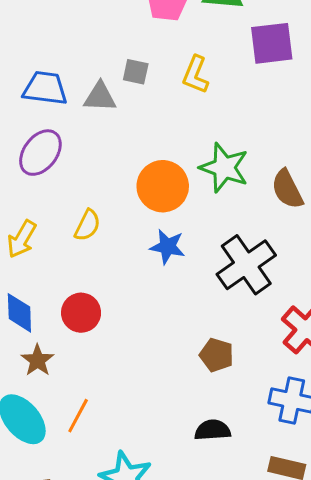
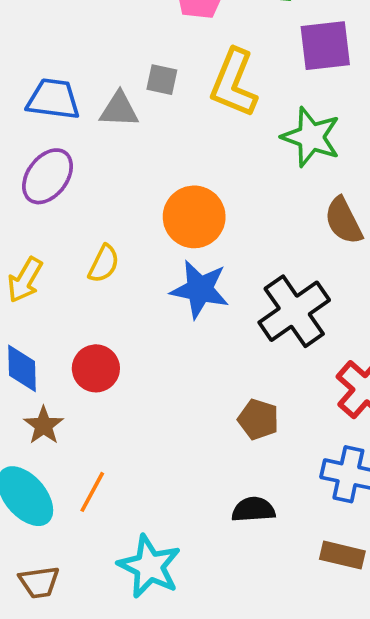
yellow L-shape: (196, 75) -> (234, 83), size x1.5
green star: (224, 168) -> (311, 137), moved
blue star: (168, 247) -> (200, 289), size x1.4

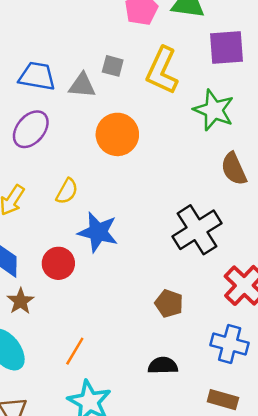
orange circle: (194, 217) -> (117, 134), moved
blue star: (200, 289) -> (98, 232), moved
orange line: (92, 492) -> (75, 351), moved

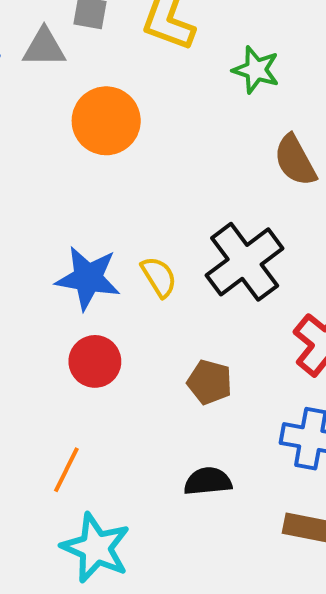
green star: (214, 110) -> (256, 70), size x0.7
yellow semicircle: (67, 191) -> (159, 277), moved, turned -56
red circle: (58, 263) -> (95, 361), moved

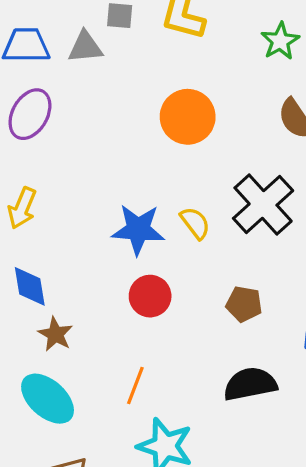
green star: (256, 70) -> (280, 41), moved, turned 30
orange circle: (106, 121) -> (188, 117), moved
black semicircle: (208, 481) -> (250, 384), size x1.4

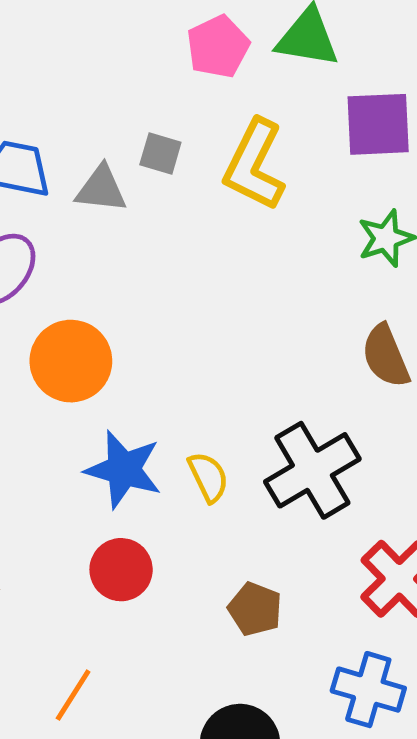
orange circle: (188, 117) -> (71, 361), moved

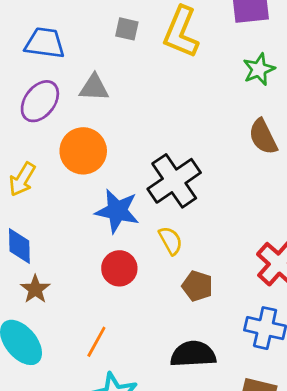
gray triangle: (101, 189) -> (94, 88), moved
black cross: (312, 470) -> (174, 181), moved
yellow semicircle: (208, 477) -> (171, 241), moved

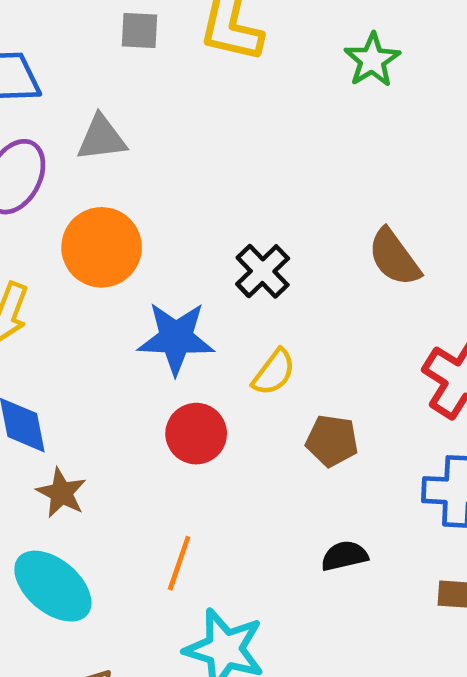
brown semicircle: (263, 137) -> (394, 257), moved
black cross: (174, 181) -> (263, 271), size x0.6
yellow semicircle: (171, 241) -> (274, 372), turned 76
black semicircle: (193, 354) -> (344, 556), size x0.6

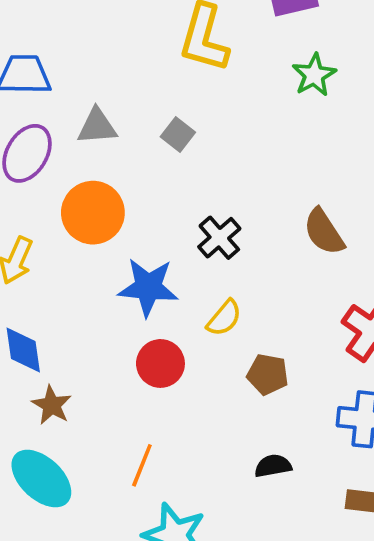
gray square: (140, 31) -> (178, 134), moved, turned 32

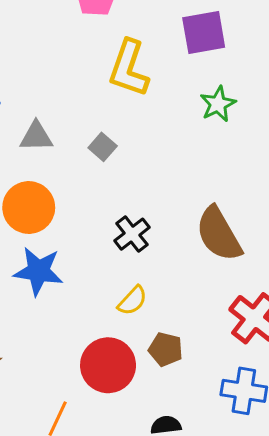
brown semicircle: (324, 232) -> (219, 234), size x1.4
blue star: (148, 287) -> (38, 271), moved
red circle: (160, 363) -> (108, 365), moved, size x1.4

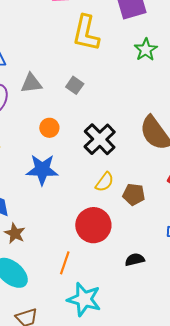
orange circle: (29, 207) -> (49, 128), moved, size x0.6
black cross: (132, 234) -> (100, 139), size x1.4
brown pentagon: (166, 349) -> (134, 194), moved

